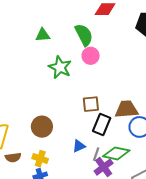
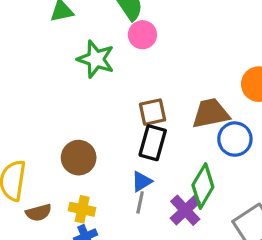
black rectangle: (102, 125) -> (153, 143), moved
green diamond: (116, 153) -> (203, 186), turned -64
gray line: (96, 154) -> (140, 202), moved

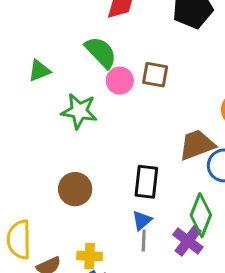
brown square: (153, 112) -> (155, 75), moved, turned 32
brown circle: (79, 158) -> (75, 189), moved

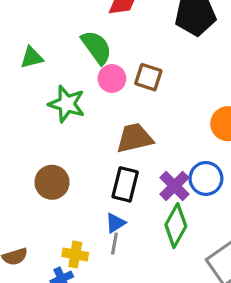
brown trapezoid: (197, 145) -> (135, 138), moved
purple cross: (188, 241) -> (174, 186), moved
yellow cross: (90, 256) -> (75, 255), moved

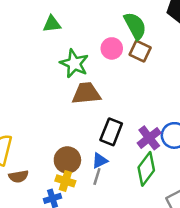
green semicircle: (97, 47) -> (135, 26), moved
brown trapezoid: (135, 138) -> (86, 93), moved
brown circle: (52, 182) -> (67, 160), moved

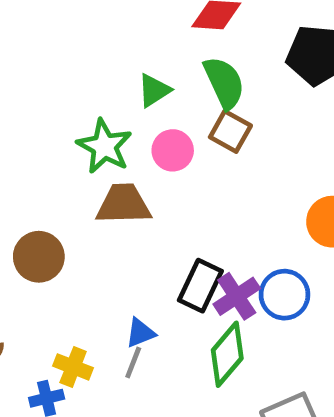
green triangle: (52, 24) -> (154, 90), moved, turned -30
pink circle: (112, 48) -> (173, 150), moved
black rectangle: (111, 132) -> (200, 286), moved
brown circle: (67, 160) -> (39, 257), moved

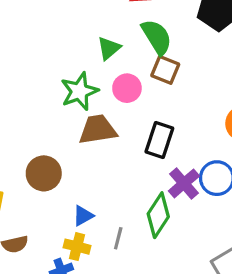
green star: (104, 146) -> (79, 91), turned 30
black rectangle: (200, 286) -> (159, 140), moved
blue triangle: (140, 333) -> (83, 216), moved
green diamond: (227, 354) -> (158, 215), moved

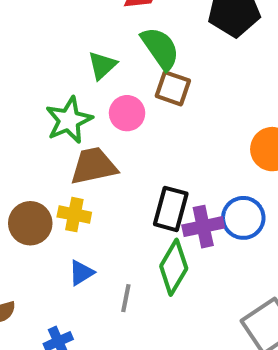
black rectangle: (159, 140) -> (171, 209), moved
purple cross: (184, 183) -> (203, 227), turned 32
yellow cross: (77, 247) -> (74, 215), moved

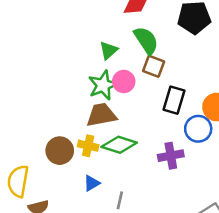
green star: (69, 120) -> (103, 85), moved
black rectangle: (171, 209) -> (174, 100), moved
blue circle: (243, 218) -> (198, 129), moved
green diamond: (174, 267) -> (119, 145), moved, turned 76

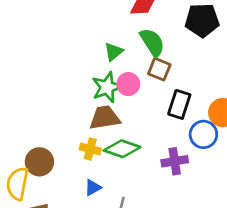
brown circle: (60, 151) -> (39, 162), moved

